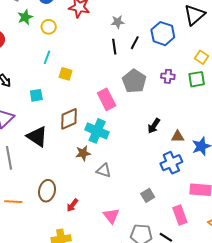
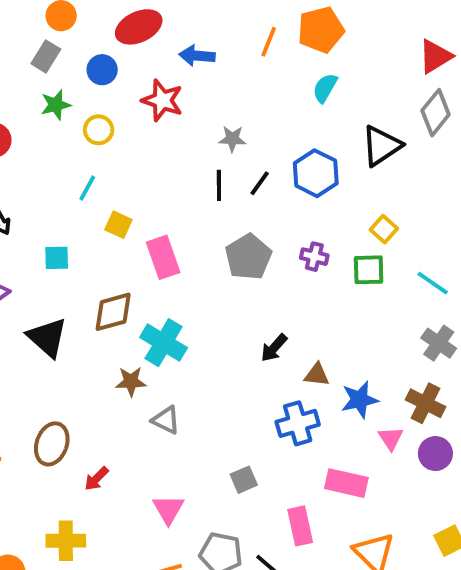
pink rectangle: (107, 99) -> (163, 257), moved

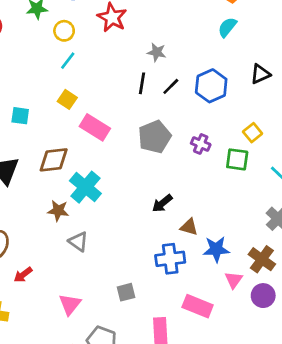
black triangle: (381, 146) -> (260, 74), size x0.7
cyan line: (87, 188) -> (68, 61), moved
pink rectangle: (163, 257) -> (95, 127), turned -48

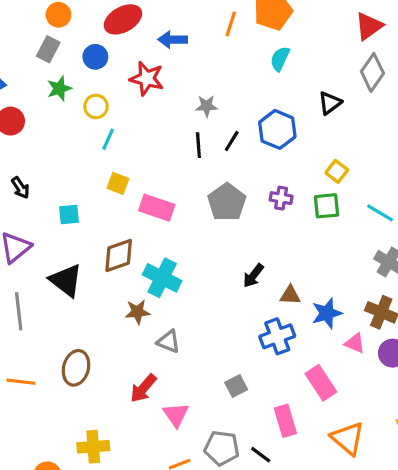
red arrow: (23, 275) -> (143, 388), moved, size x1.4
pink triangle: (234, 280) -> (355, 343), turned -30
pink rectangle: (198, 306) -> (321, 383), turned 48

